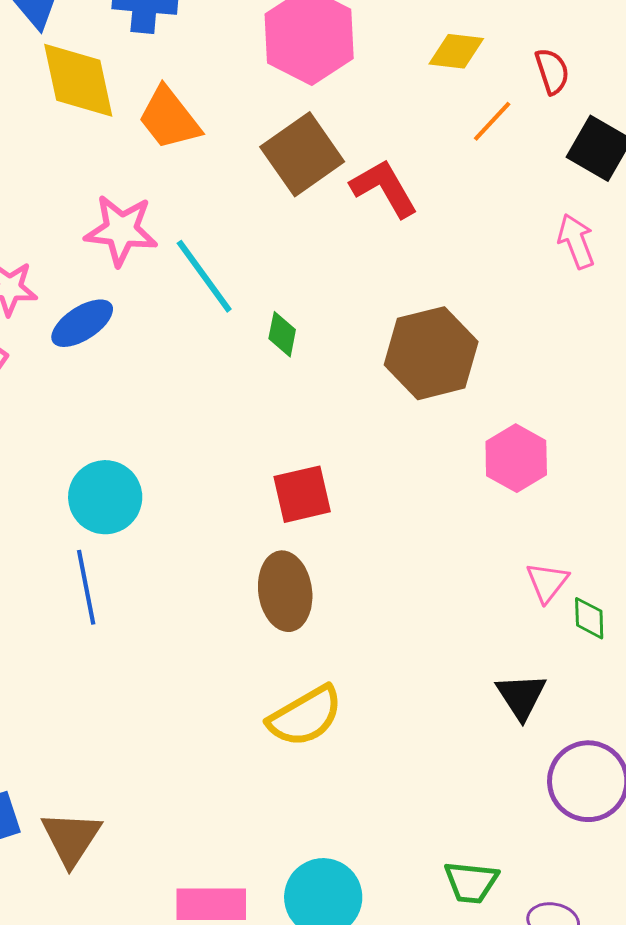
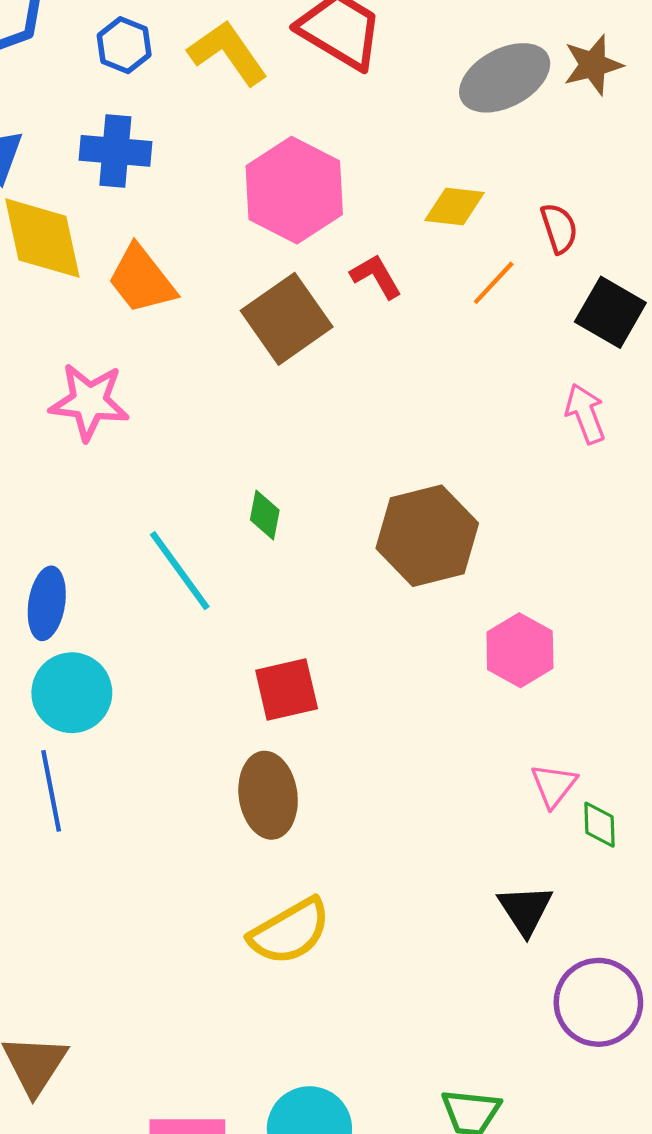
red L-shape: (384, 188) -> (376, 276), moved, size x0.7
cyan line: (204, 276) -> (180, 571), moved
blue ellipse: (82, 323) -> (47, 603), moved, turned -48

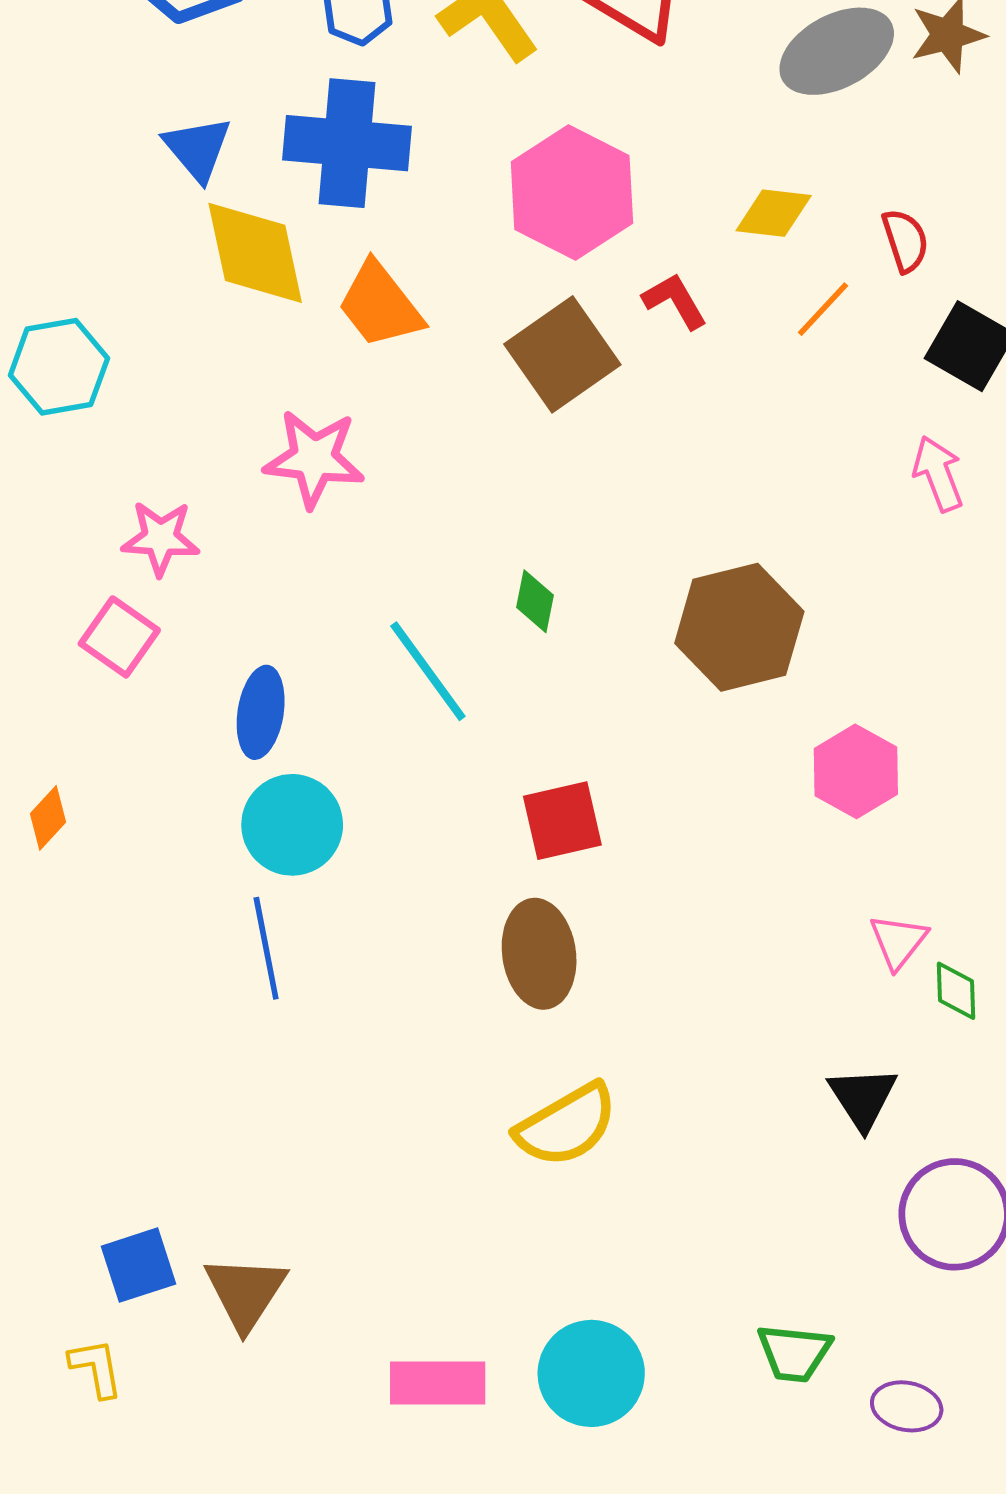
blue cross: (115, 151) -> (347, 143), size x1.4

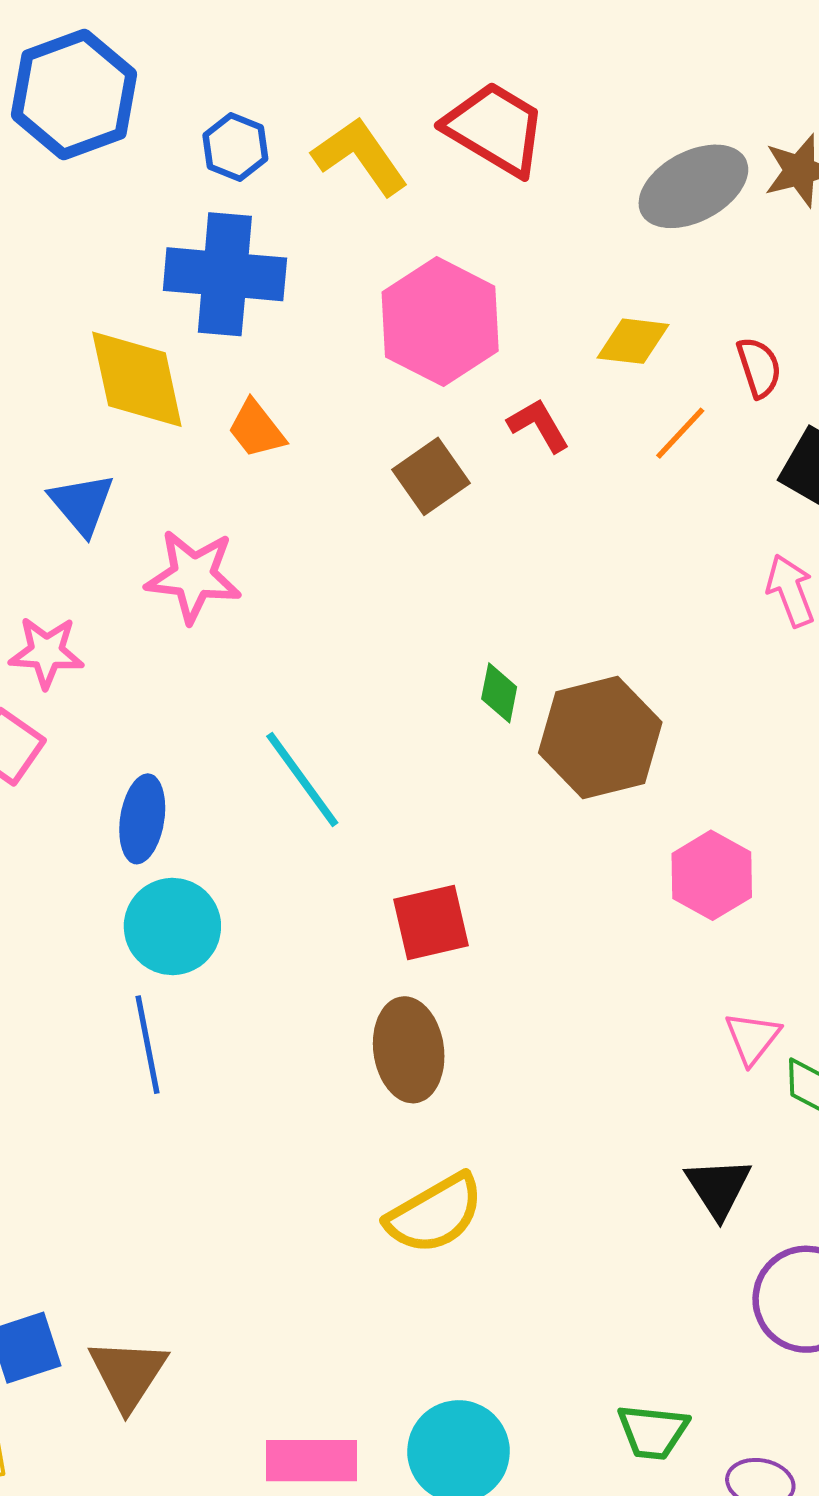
blue triangle: (198, 149) -> (82, 504), moved
orange trapezoid: (380, 305) -> (256, 429), size x0.7
brown square: (562, 354) -> (431, 476), size x0.7
green diamond: (535, 601) -> (499, 693), moved

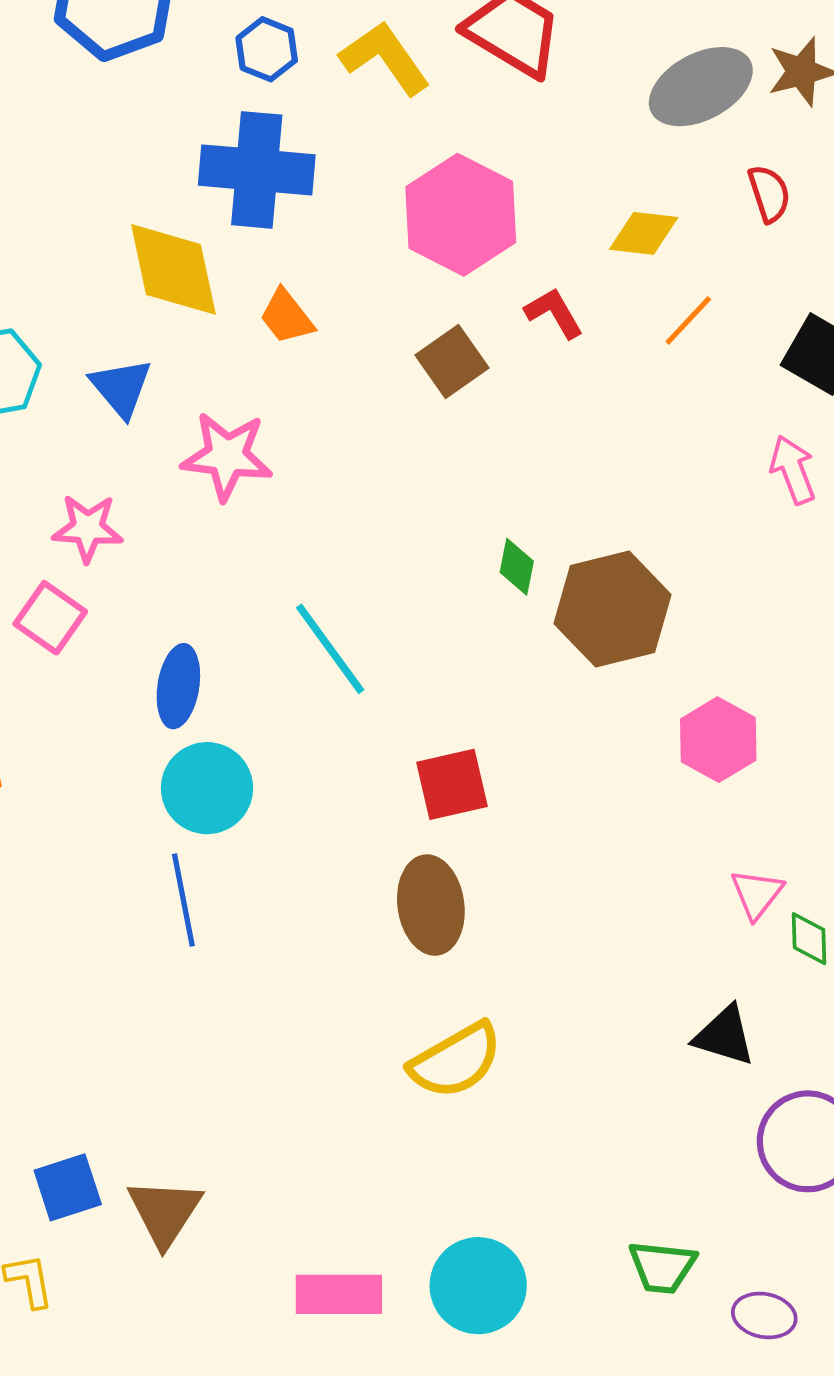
red semicircle: (759, 367) -> (769, 194), moved
black triangle: (718, 1188) -> (724, 1036), turned -40

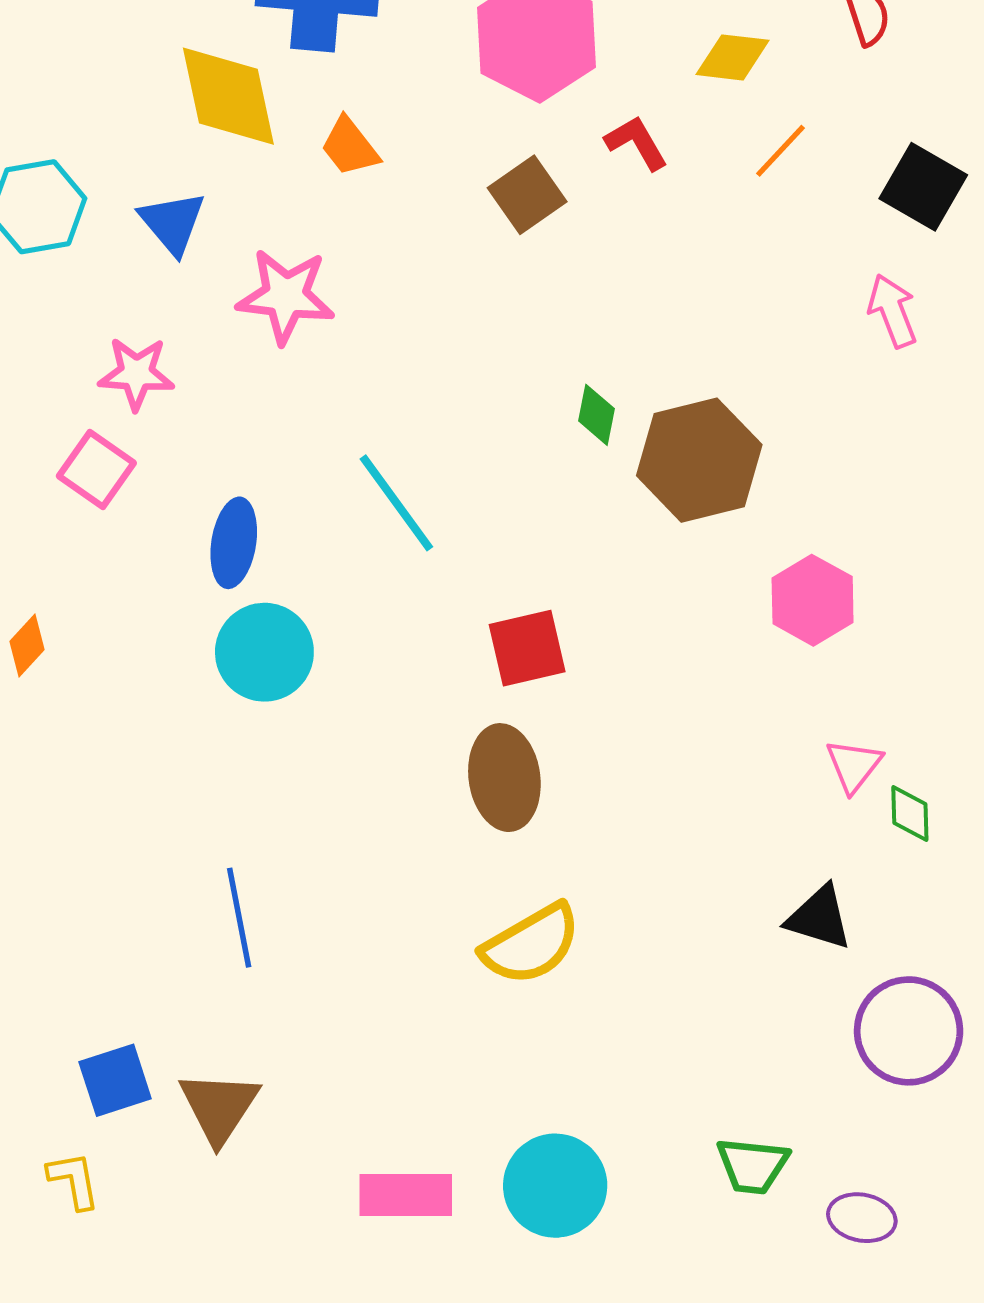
blue line: (183, 900) -> (239, 918), moved

